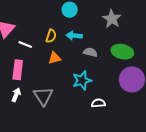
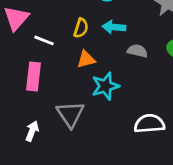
cyan star: (82, 80) -> (105, 86), moved
white arrow: (16, 95) -> (32, 131), moved
white semicircle: (98, 103) -> (149, 124), size x1.5

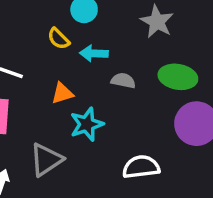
yellow semicircle: (81, 28) -> (59, 39), moved, turned 120
gray triangle: (70, 114) -> (46, 160), turned 32

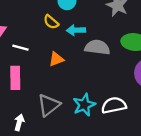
gray semicircle: (123, 81) -> (97, 47), size x1.5
cyan star: (87, 124) -> (84, 105), moved

